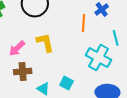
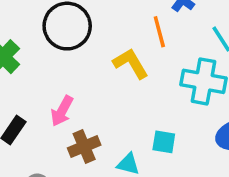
yellow L-shape: (45, 42) -> (131, 63), moved

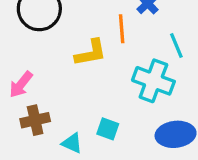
yellow L-shape: (131, 63) -> (91, 53), turned 100

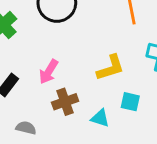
yellow L-shape: (91, 53) -> (110, 68), moved

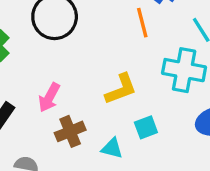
cyan square: (130, 102) -> (146, 127), turned -30

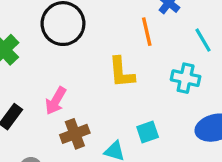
cyan cross: (184, 70) -> (186, 78), size x0.7
yellow L-shape: (121, 89) -> (122, 72), moved, turned 104

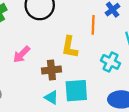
cyan square: (148, 132) -> (76, 91), size x1.6
brown cross: (75, 134) -> (51, 70), moved

